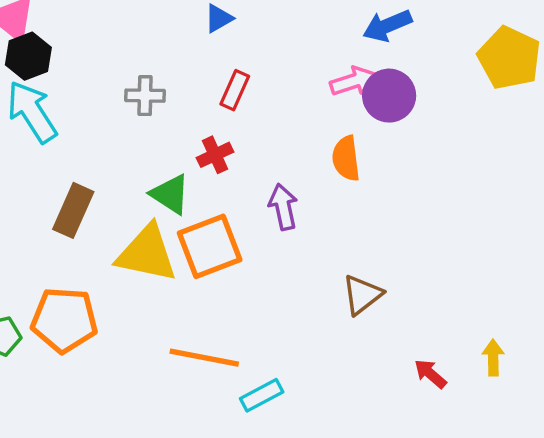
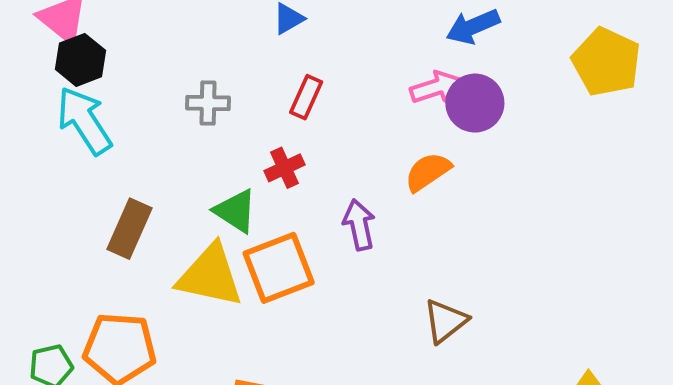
orange semicircle: (346, 158) -> (428, 172), turned 63

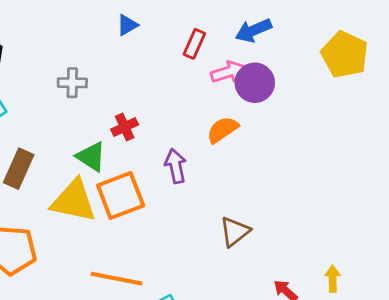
red rectangle: (306, 97) -> (194, 44), moved

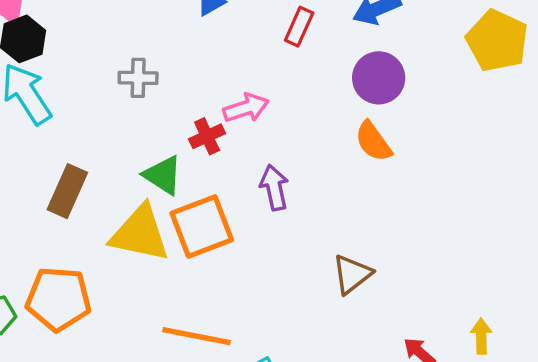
pink arrow: (228, 72) -> (246, 108), moved
orange semicircle: (223, 130) -> (373, 142), moved, turned -92

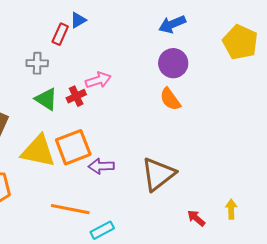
red rectangle: (299, 27) -> (60, 34), moved
green triangle: (163, 175) -> (46, 99), moved
purple arrow: (274, 188) -> (101, 166), moved, turned -80
brown triangle: (352, 274) -> (158, 174), size x1.5

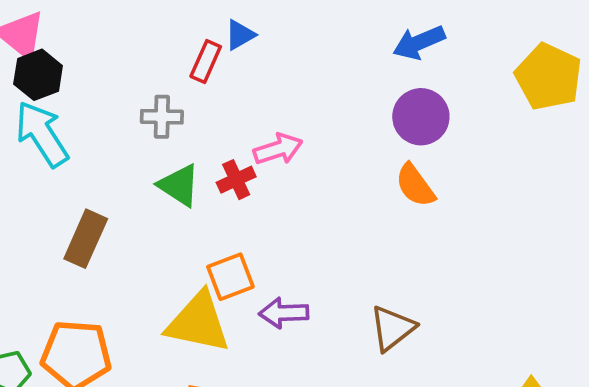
orange square: (73, 147) -> (230, 277), size x0.7
yellow triangle: (38, 151) -> (198, 322), moved
brown triangle: (158, 174) -> (392, 328), size x0.7

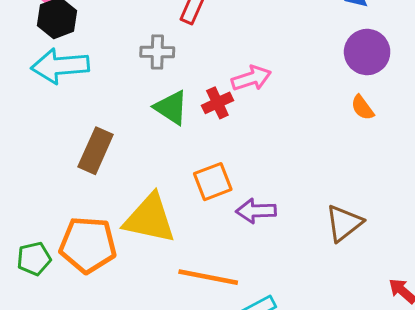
cyan arrow: (42, 134) -> (60, 66), turned -62
orange semicircle: (415, 185) -> (362, 108), size x0.7
yellow triangle: (198, 322) -> (150, 219), moved

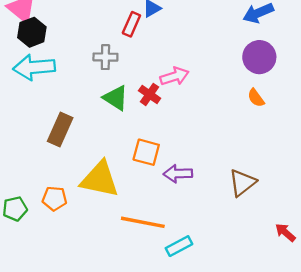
red cross: (217, 103) -> (150, 94), turned -30
orange square: (213, 182) -> (146, 152), turned 36
orange pentagon: (88, 245) -> (55, 199), size x0.6

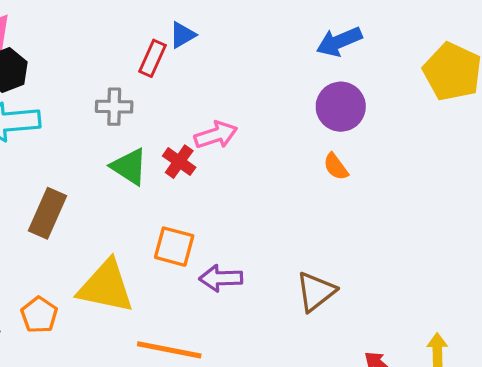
orange pentagon: (55, 199) -> (39, 315), turned 30

